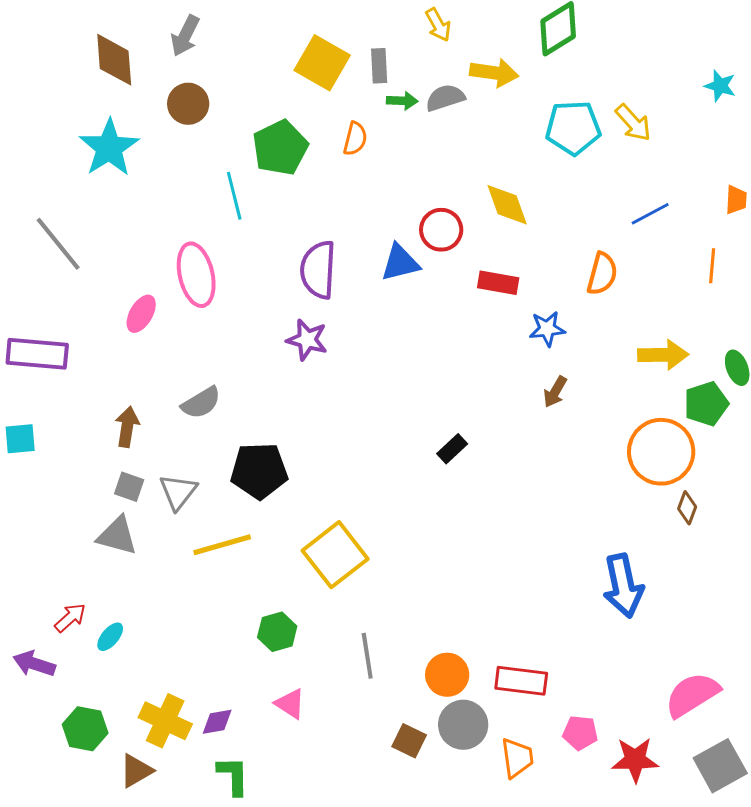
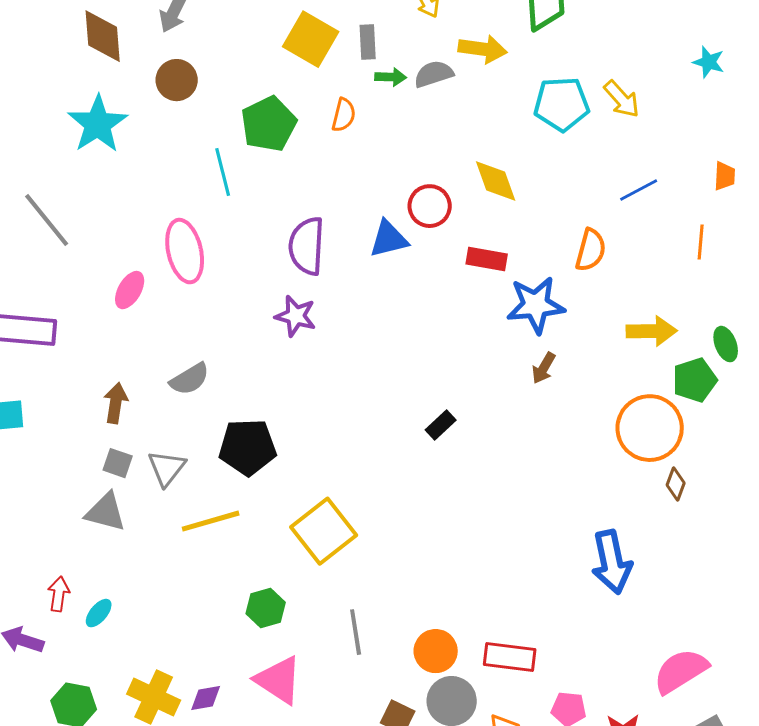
blue star: (547, 329) -> (536, 305), size x1.6
red arrow: (70, 618) -> (59, 594), turned -40
pink triangle: (290, 704) -> (279, 680), size x1.6

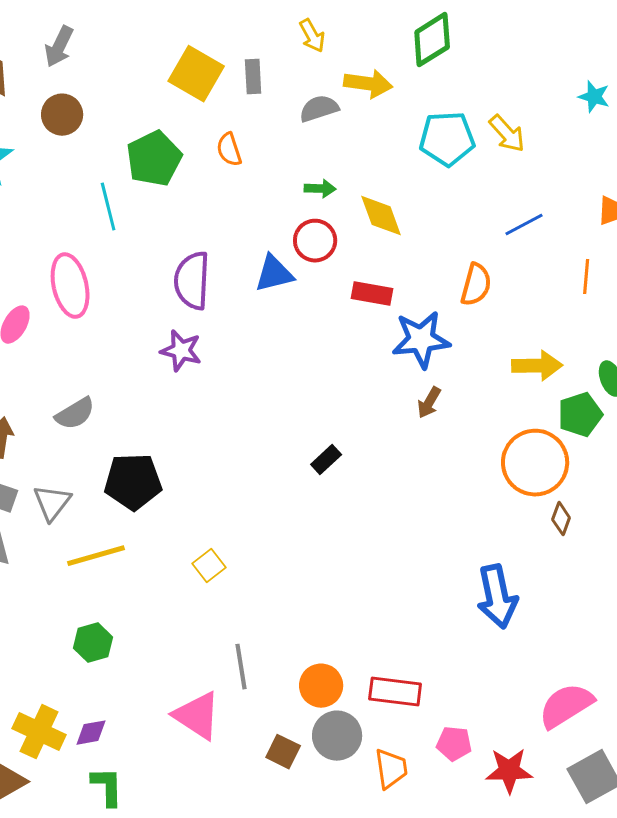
green arrow: (391, 77) -> (320, 189), moved
orange semicircle: (344, 115) -> (229, 150), turned 148
yellow square: (324, 531) -> (209, 566), size x0.5
green hexagon: (266, 608) -> (93, 643), moved
pink triangle: (279, 680) -> (197, 716), moved

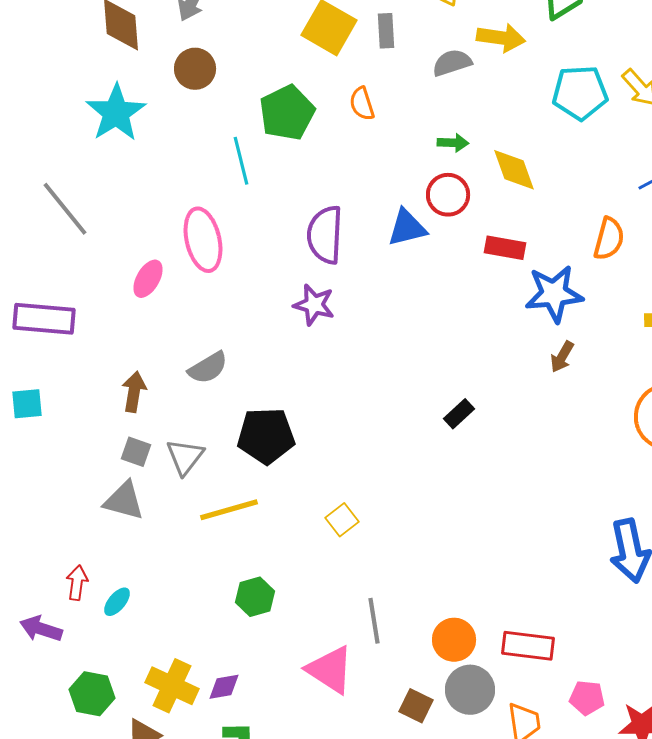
green hexagon: (93, 643) -> (255, 597), moved

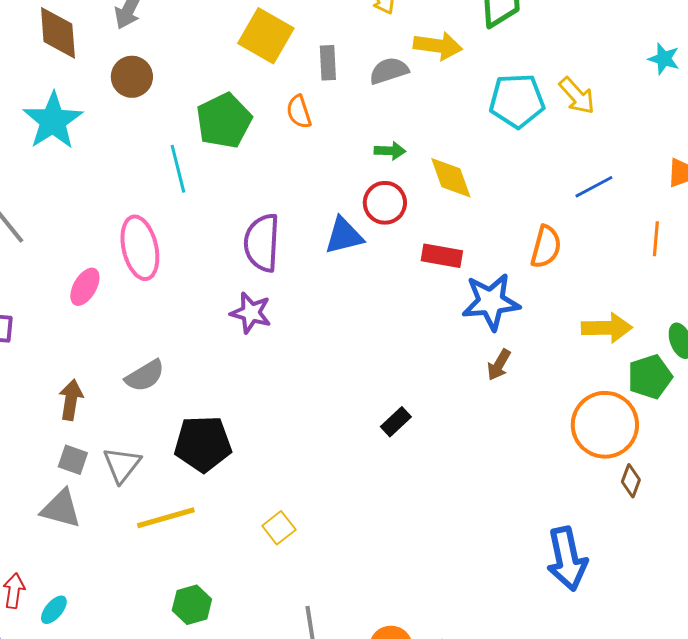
gray rectangle: (386, 31) -> (328, 63), moved

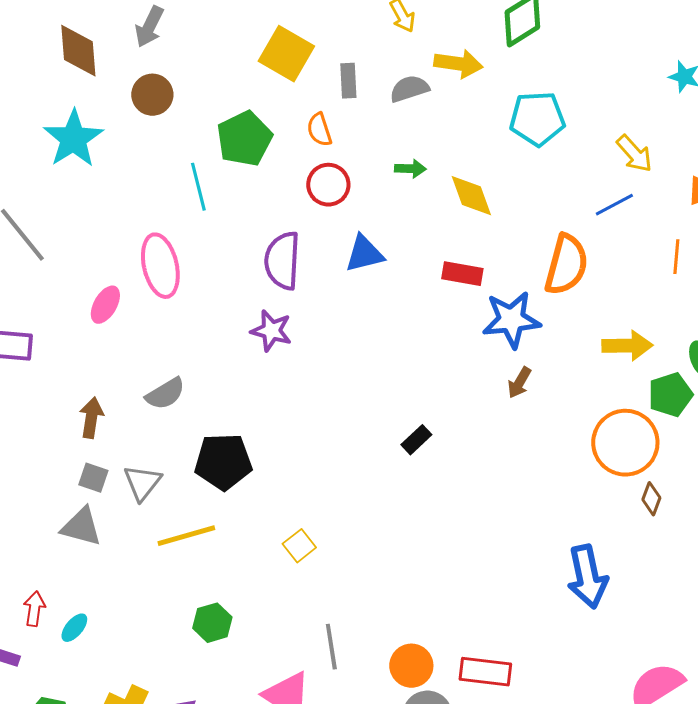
yellow arrow: (577, 96) -> (634, 154), moved
red circle: (385, 203) -> (328, 185), moved
orange semicircle: (546, 247) -> (566, 265), size x1.4

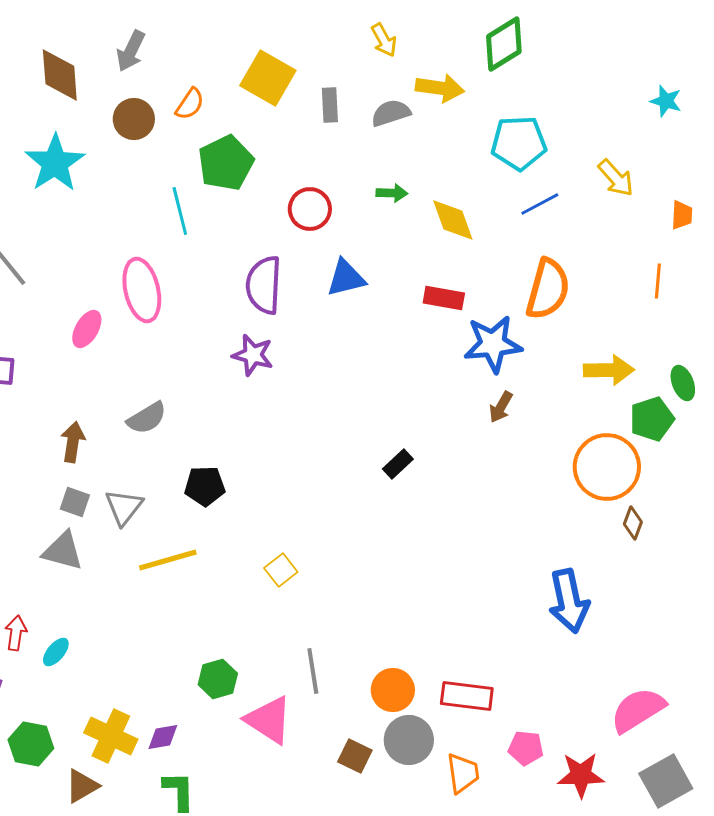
orange semicircle: (319, 130) -> (190, 104), moved, turned -128
blue line: (614, 205) -> (540, 204), moved
black pentagon: (223, 462) -> (205, 486), size x0.7
green hexagon: (212, 623) -> (218, 679), moved

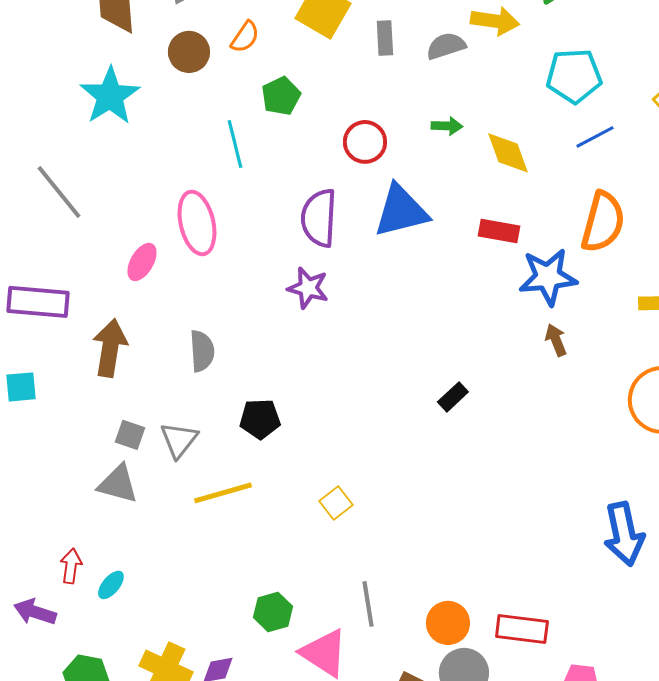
green pentagon: (226, 163) -> (281, 96), size x0.7
blue triangle: (346, 278) -> (401, 211), size x1.4
brown arrow: (501, 407) -> (556, 340), turned 128
gray semicircle: (147, 418) -> (202, 351), turned -63
brown arrow: (73, 442) -> (110, 348), moved, size x1.4

